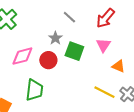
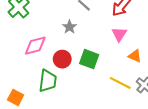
green square: (74, 51) -> (89, 59), moved
red circle: (48, 60) -> (62, 59), moved

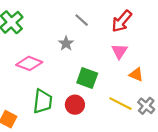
pink diamond: (35, 46) -> (29, 63), turned 35
red circle: (62, 59) -> (75, 105), moved

